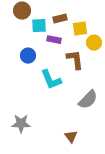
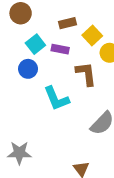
cyan square: (39, 26) -> (35, 44), moved, turned -35
yellow square: (80, 29) -> (92, 35), turned -35

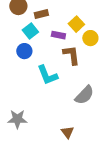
brown rectangle: (68, 23) -> (41, 14), moved
purple rectangle: (60, 49) -> (58, 35), moved

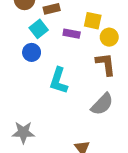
yellow square: (76, 24) -> (93, 21), turned -35
brown L-shape: (71, 55) -> (106, 64), moved
cyan L-shape: (47, 75) -> (59, 81), turned 40

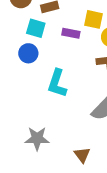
cyan square: (39, 29) -> (36, 28), turned -36
gray star: (23, 132) -> (37, 139), moved

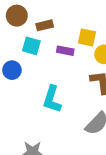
blue circle: (28, 53) -> (12, 70), moved

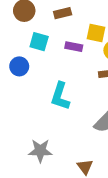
brown rectangle: (45, 25) -> (63, 13), moved

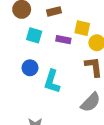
blue circle: (19, 66) -> (30, 68), moved

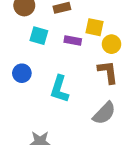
blue circle: (30, 68) -> (22, 73), moved

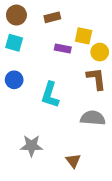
cyan square: (39, 36) -> (14, 43), moved
gray semicircle: (104, 113) -> (93, 118), turned -130

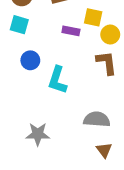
blue circle: (14, 80) -> (30, 60), moved
gray semicircle: (93, 118) -> (97, 119), moved
brown triangle: (73, 161) -> (104, 150), moved

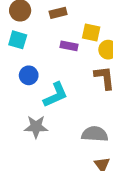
cyan L-shape: (57, 80) -> (56, 95), turned -132
gray star: (38, 134) -> (36, 127), moved

